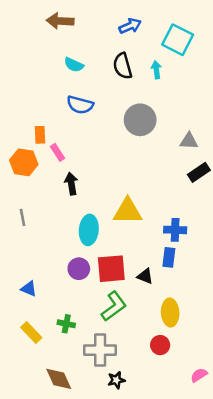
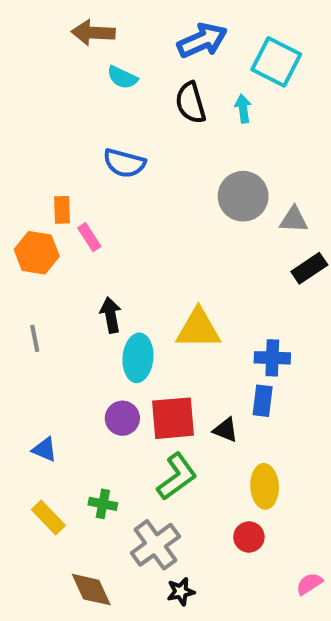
blue arrow: (130, 26) -> (202, 40), size x1.4
cyan semicircle: (74, 65) -> (122, 77), moved
gray circle: (140, 120) -> (243, 196), moved
black arrow: (71, 184) -> (111, 315), moved
gray cross: (100, 350) -> (155, 545), turned -36

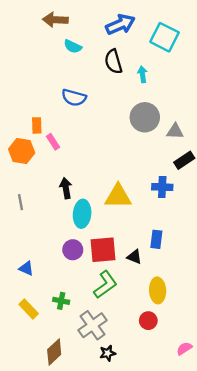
cyan arrow: (243, 109) -> (142, 74), moved
blue cross: (272, 358) -> (162, 187), moved
brown diamond: (91, 590) -> (54, 352), turned 72

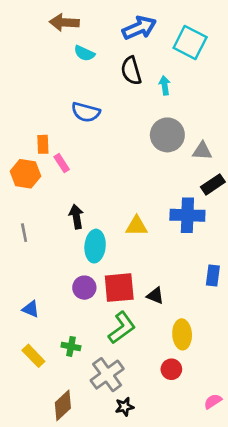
blue cross: (162, 187) -> (187, 215), size x1.4
yellow triangle: (118, 196) -> (137, 226), size x0.7
blue rectangle: (156, 239) -> (213, 275), moved

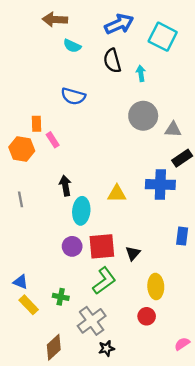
black triangle: (155, 296) -> (133, 253), turned 49
blue triangle: (31, 309) -> (21, 282), moved

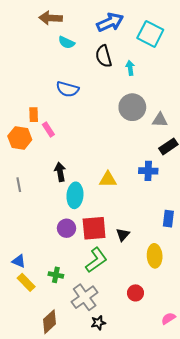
blue cross: (160, 185) -> (148, 171), size x0.7
yellow ellipse: (156, 286) -> (155, 256), moved

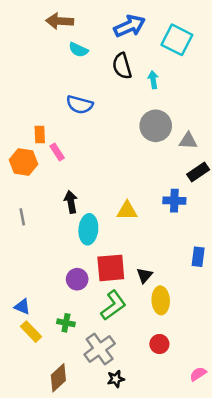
purple circle: (66, 228) -> (77, 279), moved
yellow ellipse: (155, 256) -> (161, 300), moved

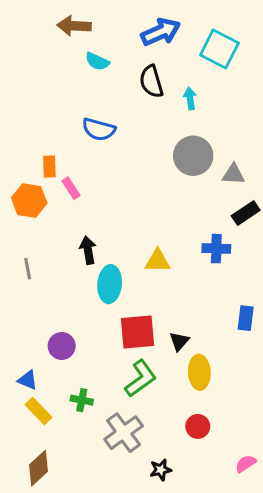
purple circle: (77, 279) -> (62, 346), moved
brown diamond: (58, 378) -> (38, 468), moved
black star: (116, 379) -> (161, 470), moved

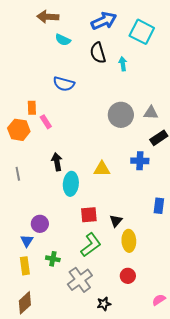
gray circle: (193, 156) -> (121, 115), moved
red square: (137, 332) -> (89, 215), size x0.7
blue triangle: (28, 380) -> (27, 241), moved, turned 40
yellow rectangle: (38, 411) -> (25, 266), turned 36

